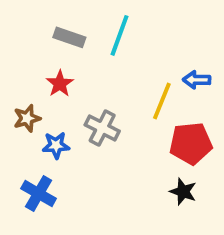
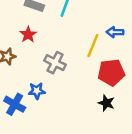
blue star: (56, 145) -> (37, 91), moved

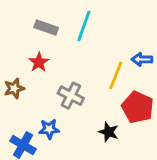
red pentagon: (111, 72) -> (138, 107), turned 30
black star: (106, 103) -> (109, 132), moved

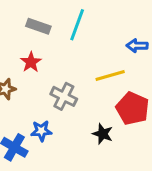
blue arrow: (142, 59) -> (137, 46), moved
yellow line: (116, 75) -> (110, 76), turned 52

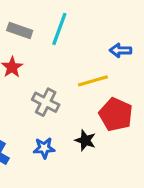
blue star: (41, 131) -> (44, 148), moved

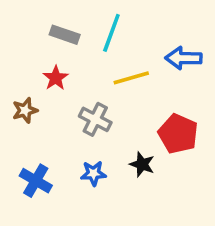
blue arrow: (120, 50) -> (183, 58), size x1.4
yellow line: (93, 81) -> (131, 78), moved

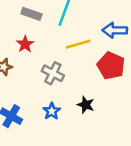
red pentagon: (178, 134) -> (111, 66), moved
blue star: (93, 173) -> (52, 111), turned -30

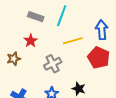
blue arrow: (115, 30) -> (102, 30), turned 84
gray cross: (53, 73) -> (53, 64), turned 36

